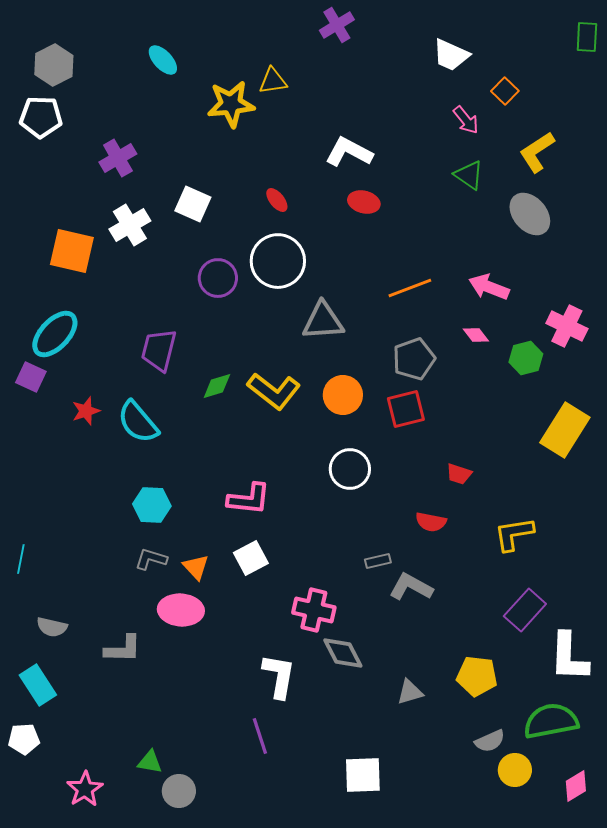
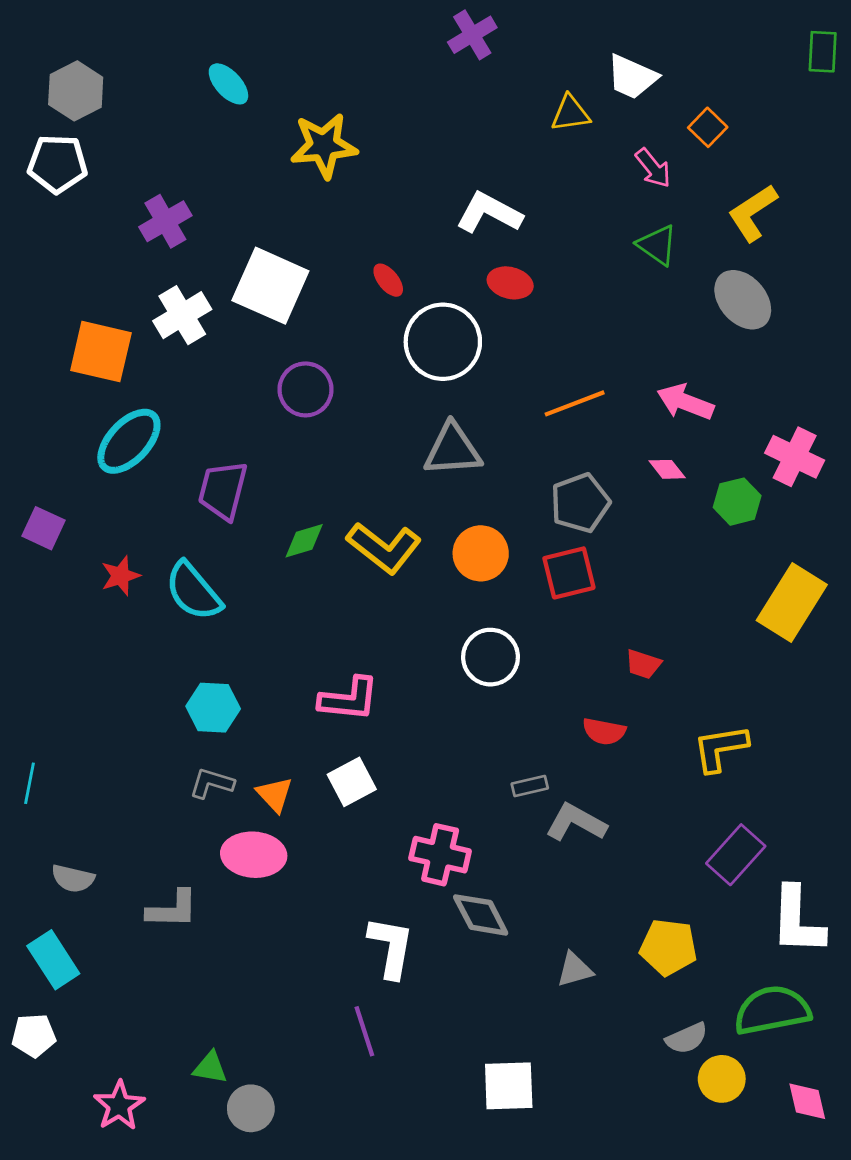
yellow triangle: (273, 81) -> (570, 113), moved
white square: (193, 204) -> (270, 286), size x1.5
white circle: (278, 261) -> (443, 342), moved
cyan ellipse: (55, 334) -> (129, 441), moved
pink diamond: (576, 786) -> (807, 1101), turned -72

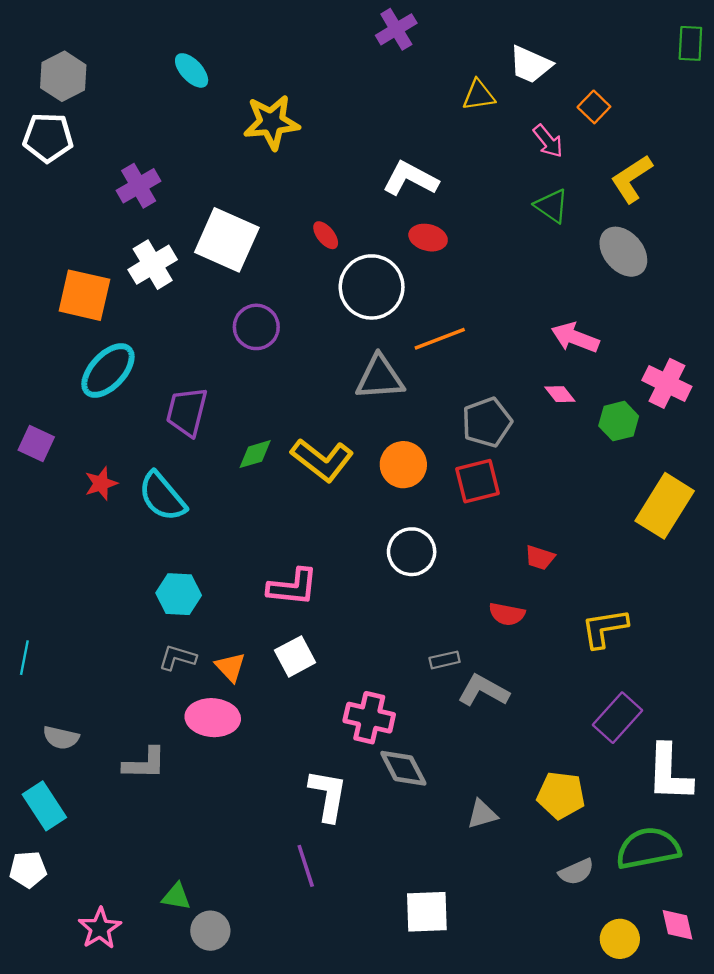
orange line: (575, 403) -> (440, 339), moved
yellow circle: (722, 1079) -> (620, 939), moved

